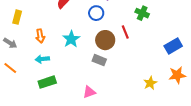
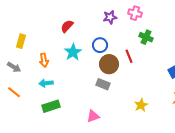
blue circle: (96, 13) -> (100, 45), moved
cyan star: (71, 39) -> (73, 52), moved
yellow star: (150, 83) -> (141, 105), moved

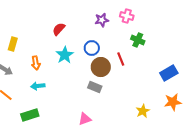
yellow star: (141, 105) -> (143, 111), moved
green rectangle: (51, 106) -> (30, 115), moved

